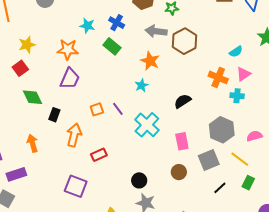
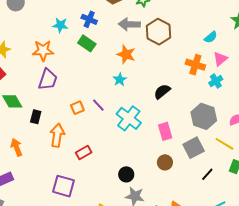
cyan cross: (237, 96) -> (216, 81), turned -32

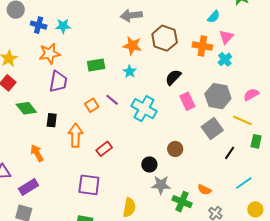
blue cross: (89, 19) -> (39, 25), moved
brown hexagon: (159, 32) -> (165, 38), moved
green rectangle: (87, 43) -> (96, 65), moved, turned -36
pink rectangle: (165, 131) -> (187, 101), moved
brown circle: (165, 162) -> (175, 149), moved

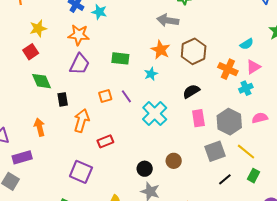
pink semicircle: (251, 95) -> (260, 118), moved
black rectangle: (52, 120) -> (63, 99), turned -32

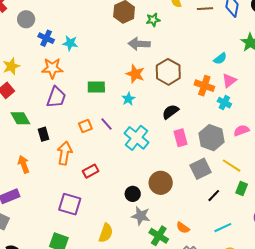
cyan cross: (246, 88) -> (224, 103), turned -32
brown circle: (174, 161) -> (161, 183), size x1.5

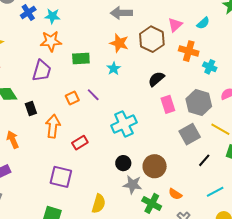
blue cross: (46, 38) -> (28, 12), turned 35
orange star: (52, 68) -> (51, 41), moved
pink triangle: (229, 81) -> (175, 25), moved
cyan cross: (136, 138) -> (124, 124), moved, turned 30
brown circle: (161, 183) -> (155, 166), moved

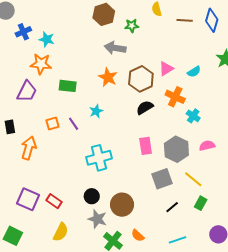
cyan star: (114, 68) -> (96, 111), moved
black semicircle: (156, 79) -> (145, 108), moved
red rectangle: (80, 143) -> (54, 201), moved, turned 56

